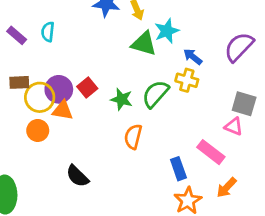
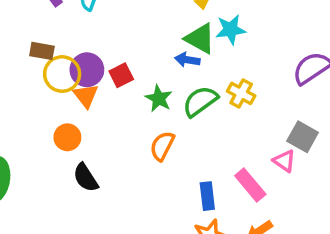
blue arrow: (193, 57) -> (187, 60), moved, turned -42
orange triangle: (63, 110) -> (86, 96), turned 30
orange circle: (38, 130) -> (67, 137), moved

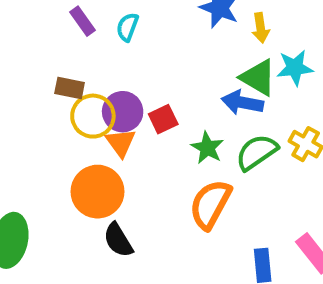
blue arrow: (187, 60) -> (242, 102), size x1.4
orange circle: (67, 137) -> (98, 192), size x1.6
orange semicircle: (162, 146) -> (210, 204), size x1.4

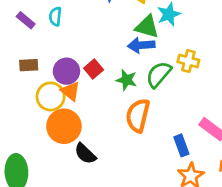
yellow circle: (93, 116) -> (51, 96), moved

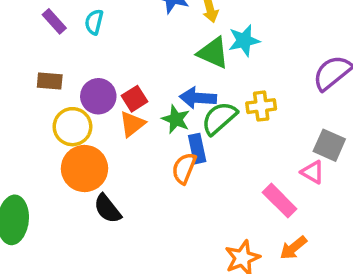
blue arrow: (141, 45) -> (198, 98), moved
yellow cross: (188, 61) -> (261, 106), turned -30
orange triangle: (70, 91) -> (132, 124), moved, turned 35
orange semicircle: (138, 115) -> (184, 168), size x0.7
blue rectangle: (181, 145) -> (197, 149), moved

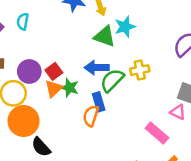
green star: (176, 119) -> (70, 88), moved

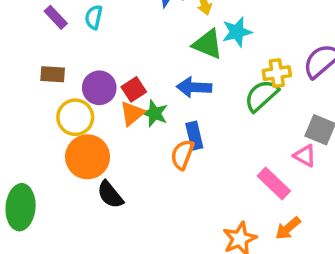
yellow cross: (140, 70) -> (277, 73), moved
green semicircle: (112, 80) -> (261, 96), moved

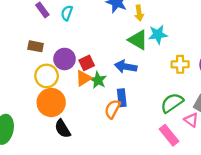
green semicircle: (261, 96) -> (172, 103), moved

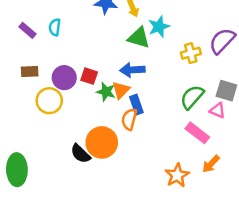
red square: (87, 63) -> (89, 76), turned -32
orange triangle: (84, 78) -> (121, 90), moved
orange circle: (51, 102) -> (102, 142), moved

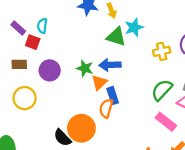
red square: (89, 76) -> (33, 42), moved
green star: (106, 92) -> (85, 68), moved
yellow circle: (49, 101) -> (25, 98), moved

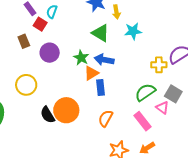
green triangle: (116, 37) -> (101, 33), moved
yellow cross: (162, 51) -> (159, 65), moved
brown rectangle: (19, 64) -> (24, 41), turned 56
yellow circle: (25, 98) -> (26, 85), moved
orange semicircle: (106, 108) -> (106, 118), moved

